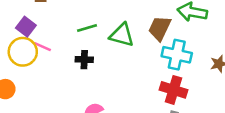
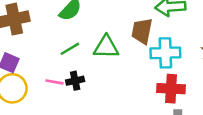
pink line: (43, 47) -> (54, 82), moved

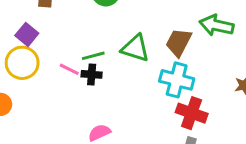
green line: (70, 49) -> (93, 56), moved
cyan cross: (165, 53) -> (177, 80), moved

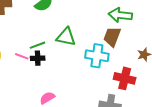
brown trapezoid: (179, 42) -> (112, 37), moved
red cross: (192, 113) -> (125, 78), moved

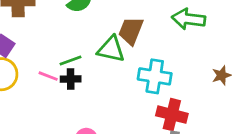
brown trapezoid: (112, 37) -> (131, 31), moved
red cross: (125, 78) -> (172, 115), moved

